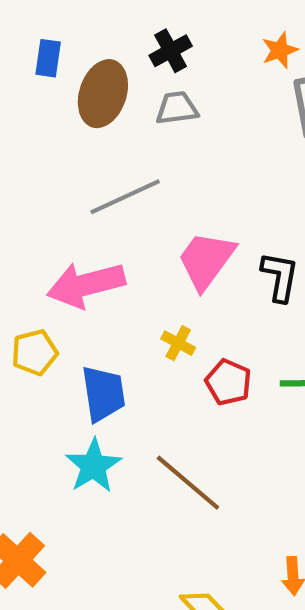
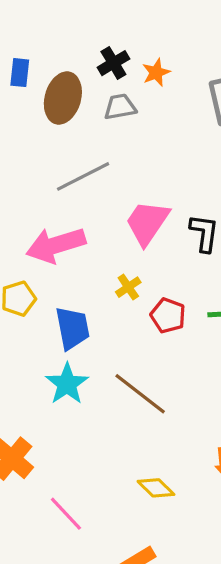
orange star: (280, 50) -> (156, 72), moved
yellow cross: (178, 343) -> (128, 287), turned 30

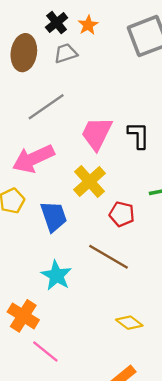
yellow cross: (128, 287) -> (89, 182), size x1.8
red pentagon: (168, 316) -> (122, 214), moved
cyan star: (67, 384) -> (56, 275), moved
pink line: (66, 514) -> (45, 352), moved

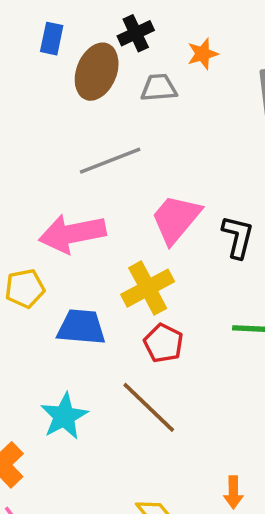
black cross: (57, 23) -> (136, 33), moved
red pentagon: (122, 214) -> (163, 343), moved
blue trapezoid: (54, 216) -> (81, 327), turned -80

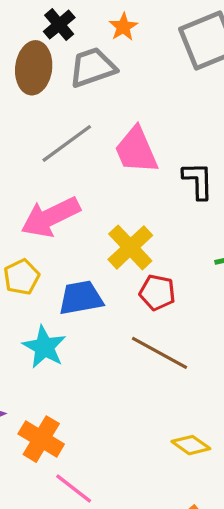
gray trapezoid: (159, 88) -> (93, 67), size x1.4
pink trapezoid: (176, 219) -> (136, 150), moved, turned -48
cyan star: (64, 416) -> (44, 347), moved

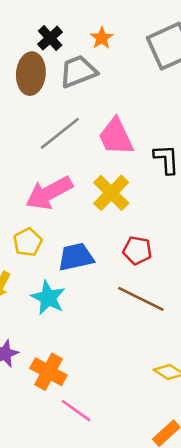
yellow cross: (130, 247) -> (111, 193), moved

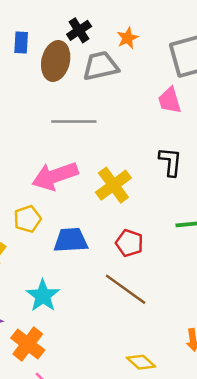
gray line: (60, 133) -> (74, 121), turned 30
pink trapezoid: (116, 137) -> (170, 100), moved, size x0.7
cyan star: (48, 298) -> (43, 296), moved

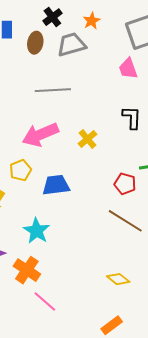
brown ellipse: (56, 61) -> (35, 43), size x0.7
yellow cross: (113, 185) -> (88, 139), size x0.7
red pentagon: (129, 243) -> (125, 184), moved
brown line: (126, 289) -> (125, 221), moved

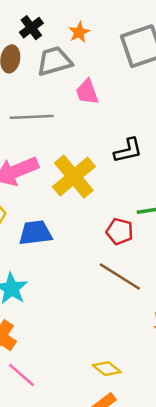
pink trapezoid: (128, 69) -> (87, 92), moved
black L-shape: (132, 118) -> (128, 150), turned 75
yellow cross: (88, 139) -> (74, 177), size x1.8
yellow diamond: (118, 279) -> (107, 369), moved

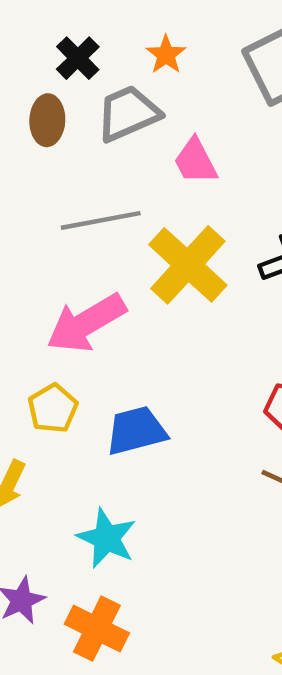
yellow cross: (74, 177) -> (188, 265), moved

